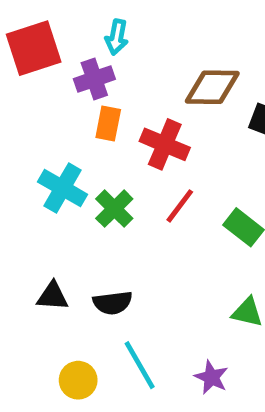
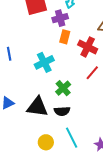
cyan cross: (63, 188) -> (44, 62), turned 30
green cross: (114, 209) -> (63, 88), moved
black triangle: (53, 296) -> (37, 107), size x1.6

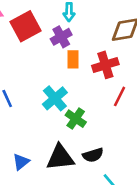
red cross: (88, 47) -> (105, 65), turned -30
green cross: (63, 88) -> (76, 119), moved

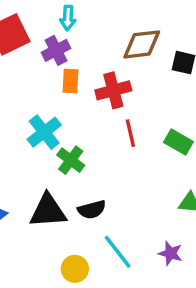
red line: (120, 96) -> (130, 133), turned -42

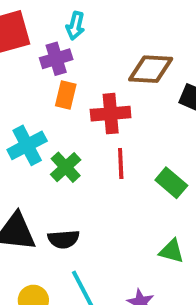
green cross: (71, 160) -> (66, 167), moved

